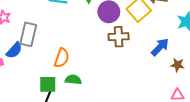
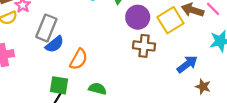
blue semicircle: (14, 50) -> (55, 44), moved
green semicircle: (73, 80) -> (97, 89), moved

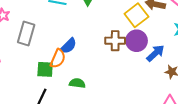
purple circle: (138, 17) -> (137, 41), moved
blue semicircle: (55, 44) -> (68, 46), moved
green square: (59, 85) -> (45, 69), moved

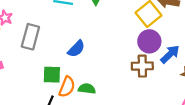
brown cross: (115, 41) -> (142, 66), moved
orange semicircle: (58, 59) -> (67, 87), moved

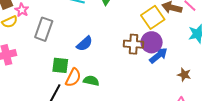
blue arrow: (170, 54) -> (158, 55), moved
brown cross: (142, 66) -> (133, 44), moved

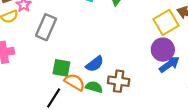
blue semicircle: (85, 44) -> (95, 64), moved
brown cross: (133, 44) -> (119, 81), moved
orange semicircle: (73, 77) -> (75, 82), turned -90

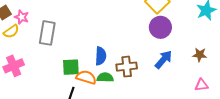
blue semicircle: (95, 64) -> (101, 56), turned -36
blue arrow: (169, 64) -> (164, 60), moved

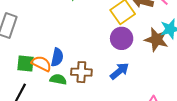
brown star: (200, 55) -> (156, 39), moved, size x1.6
orange semicircle: (86, 77) -> (41, 64), moved

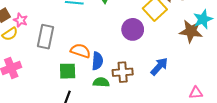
purple circle: (122, 38) -> (133, 29), moved
orange semicircle: (41, 64) -> (80, 51), moved

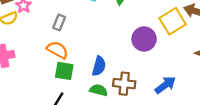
gray rectangle: (45, 37) -> (59, 22), moved, size x0.6
orange semicircle: (80, 51) -> (57, 50), moved

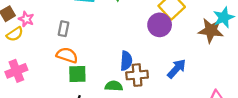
purple circle: (144, 39) -> (160, 25), moved
blue semicircle: (99, 66) -> (126, 61), moved

